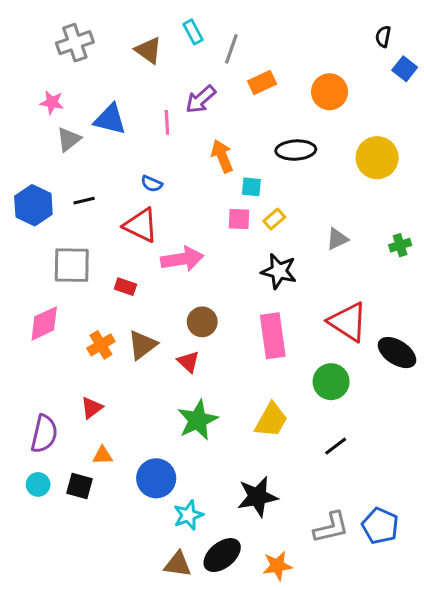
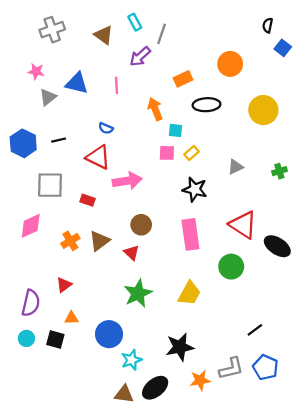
orange rectangle: (262, 83) -> (183, 79), moved
purple arrow: (201, 99) -> (140, 56), moved
black line: (336, 446) -> (255, 330), moved
orange star: (277, 566) -> (200, 380), moved

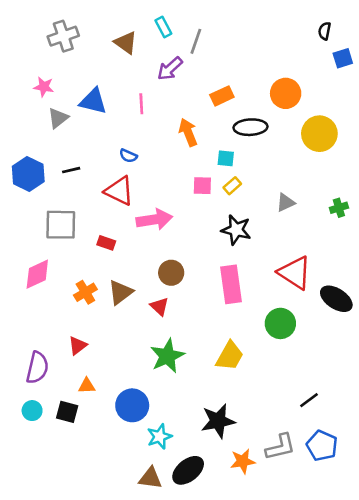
blue square: (283, 48) -> (343, 58), turned 35
orange circle: (230, 64) -> (286, 93), moved
cyan square: (175, 130) -> (226, 158), moved

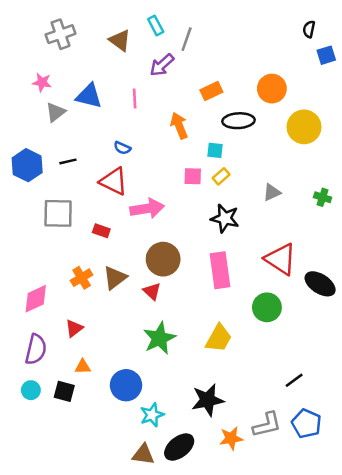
green cross: (339, 208) -> (323, 197), turned 35
brown circle: (171, 273) -> (163, 259), size x1.4
pink diamond: (37, 274) -> (36, 299), moved

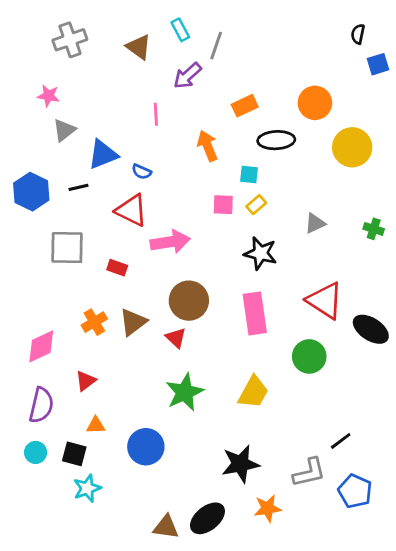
blue triangle: (89, 96) -> (103, 154), moved, turned -36
cyan star: (152, 415) -> (87, 488), moved
gray L-shape: (267, 425) -> (309, 472), moved

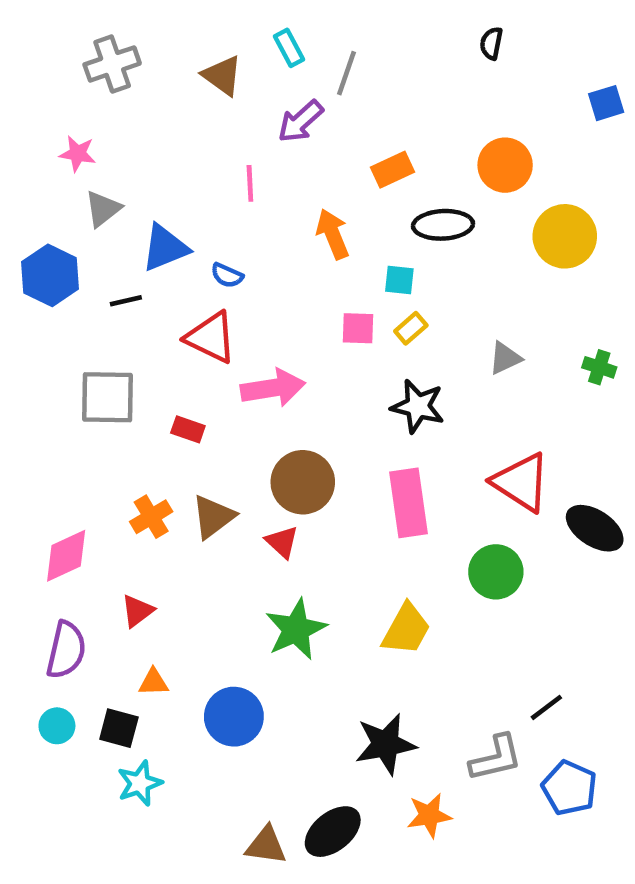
black semicircle: (358, 34) -> (491, 43), moved
blue hexagon: (31, 192) -> (50, 275), moved

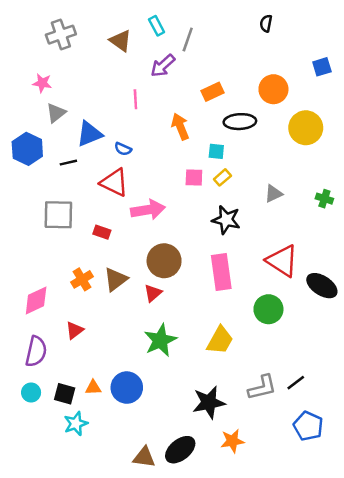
blue square: (606, 103) -> (322, 67), moved
red triangle: (282, 542) -> (153, 293), turned 36
orange triangle: (153, 682) -> (93, 388), moved
gray L-shape: (496, 758) -> (262, 388), moved

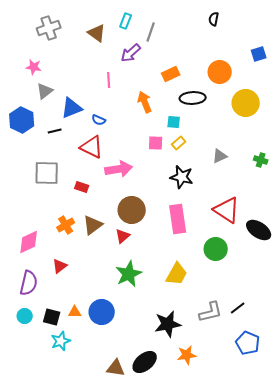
cyan rectangle: (157, 26) -> (126, 21), turned 49

